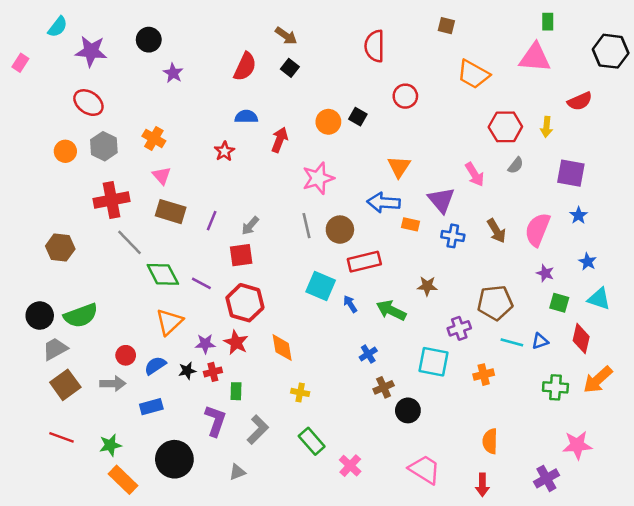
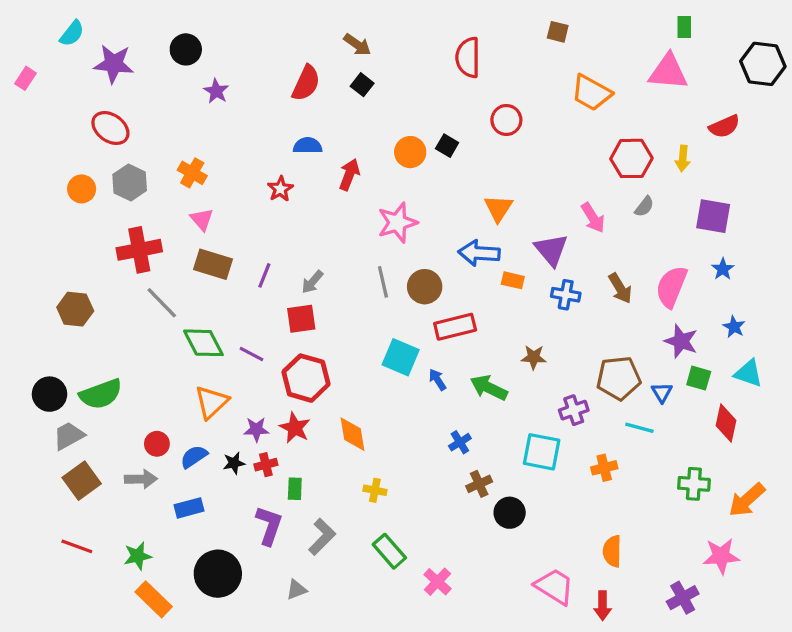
purple star: (545, 273) -> (681, 341), size x1.5
blue triangle: (540, 341) -> (662, 392), moved, turned -42
orange arrow: (598, 380) -> (747, 500), moved
pink trapezoid: (425, 469) -> (554, 586), moved

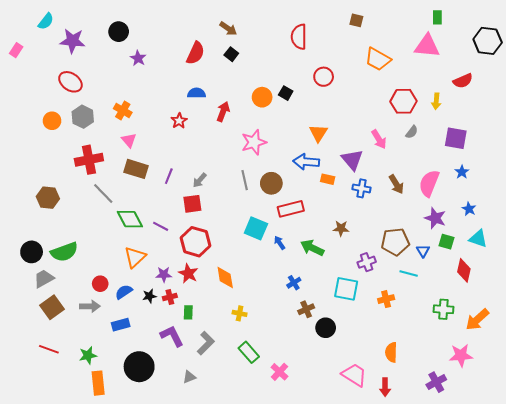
purple L-shape: (269, 526) -> (172, 336), turned -45
orange rectangle: (154, 599) -> (98, 383), turned 40

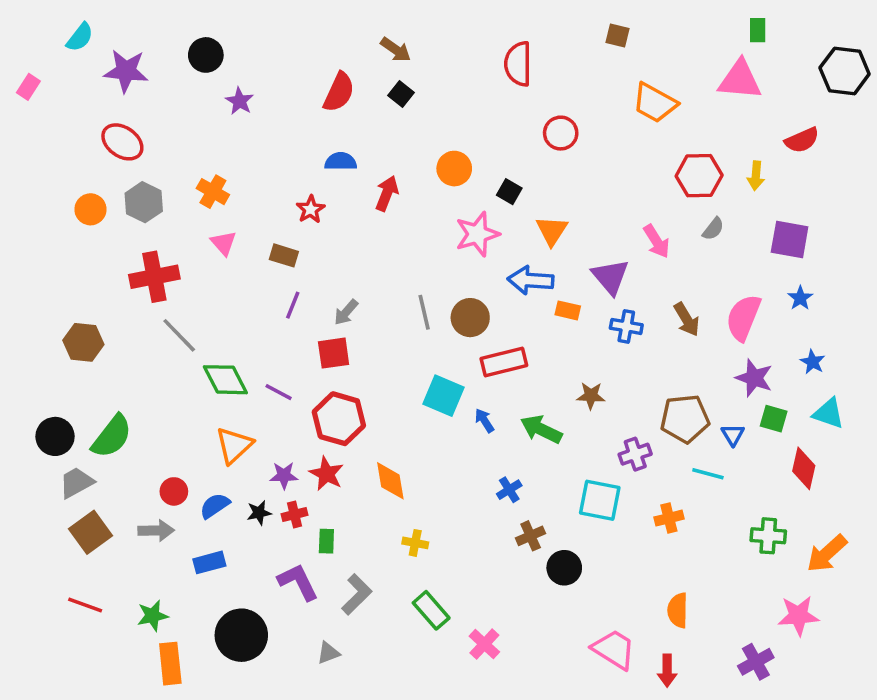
black square: (286, 93) -> (509, 192), moved
pink star: (254, 142) -> (477, 234), moved
brown rectangle: (136, 169) -> (284, 255), moved, size x0.7
green semicircle: (64, 252) -> (112, 436), turned -32

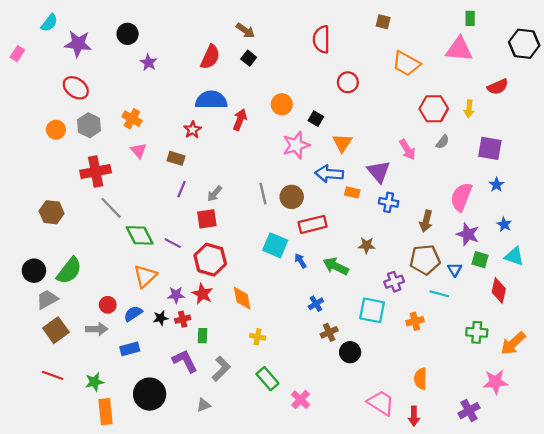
blue semicircle: (341, 161) -> (211, 100), size x1.6
brown arrow: (687, 319) -> (426, 221), moved, turned 45

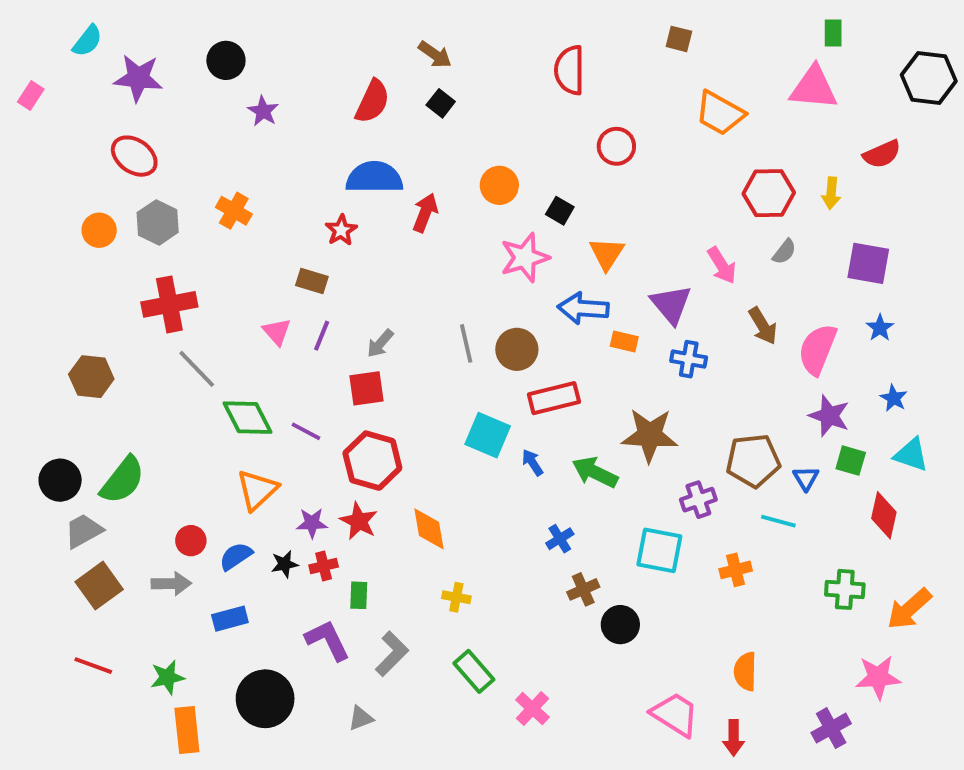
pink triangle: (139, 151) -> (277, 332), moved
brown arrow: (426, 221) -> (763, 326), moved, turned -45
brown star: (367, 245) -> (650, 435), size x1.8

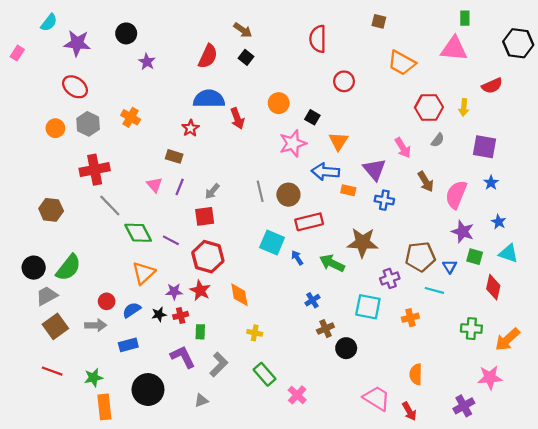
red arrow: (425, 213) -> (237, 118), turned 138
red arrow: (734, 738) -> (409, 411), turned -30

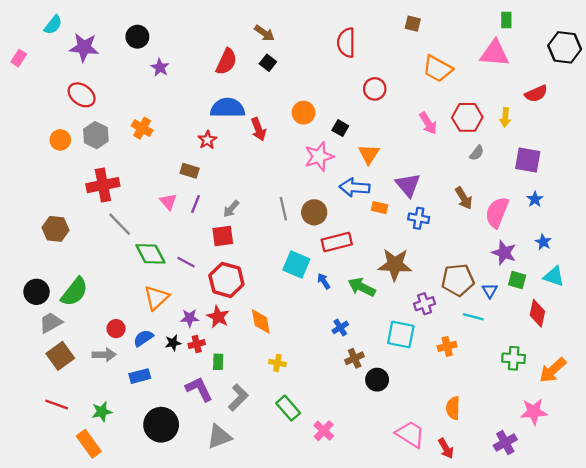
pink arrow: (403, 148) -> (428, 123), moved
gray triangle: (201, 400) -> (219, 437), size x1.6
orange rectangle: (104, 407) -> (89, 444), moved, turned -30

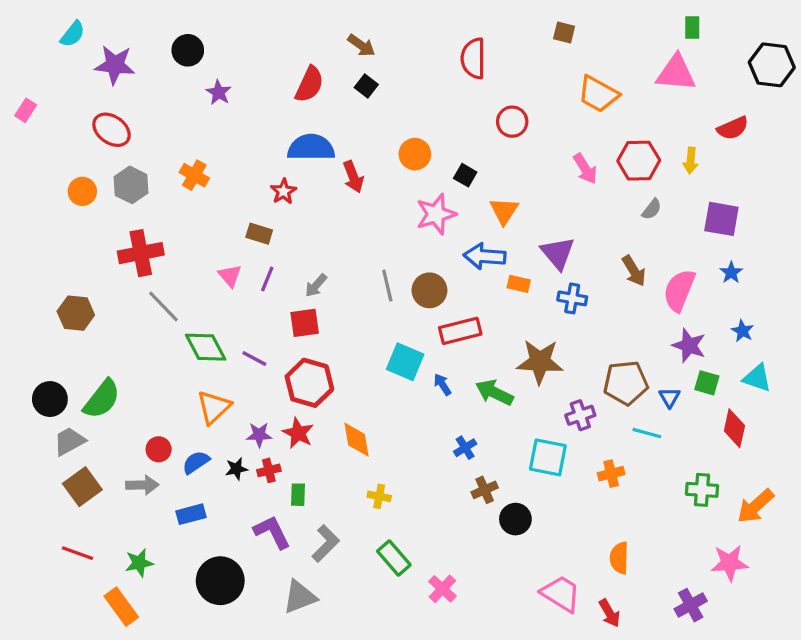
pink rectangle: (19, 58) -> (26, 110), moved

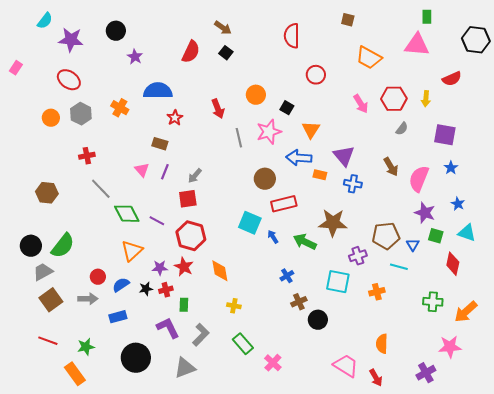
blue semicircle: (311, 148) -> (158, 91), moved
red cross: (141, 253) -> (87, 156), size x0.6
gray line: (387, 285) -> (239, 138), moved

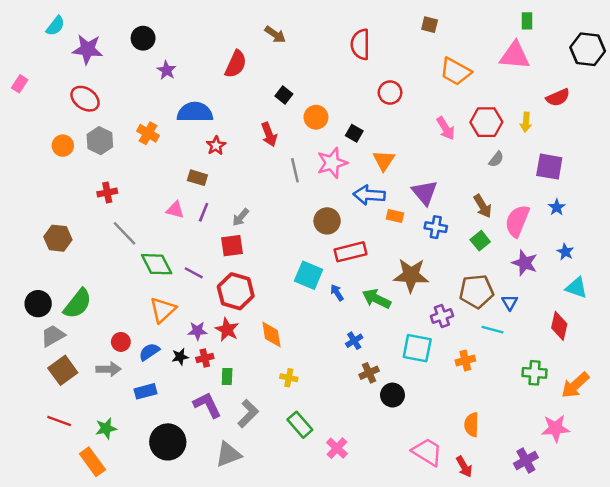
black square: (226, 53) -> (284, 95), moved
pink triangle: (142, 170) -> (175, 210), turned -35
green square: (436, 236) -> (480, 241), moved, turned 35

